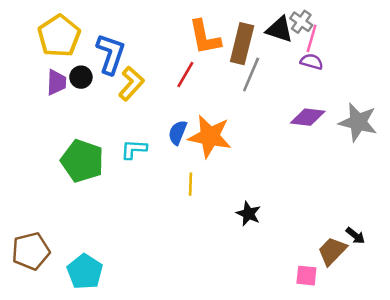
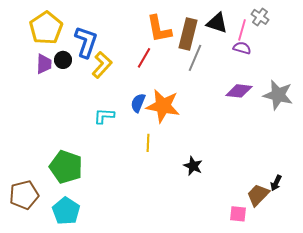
gray cross: (301, 22) -> (260, 17), moved
green pentagon: (82, 161) -> (66, 167), moved
black arrow: (355, 236) -> (276, 183), turned 77

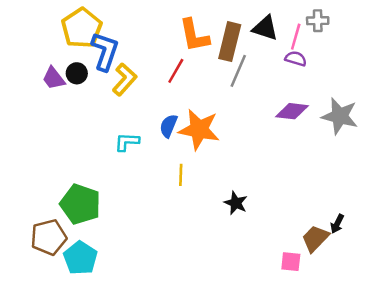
gray cross: (260, 17) -> (318, 21), turned -36
yellow pentagon: (46, 28) -> (82, 28), moved
purple trapezoid: (44, 64) -> (54, 78), turned 140
brown pentagon: (24, 195) -> (49, 237), moved

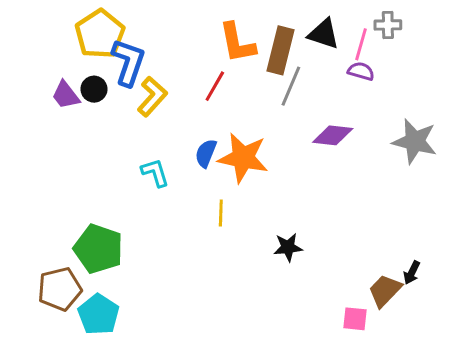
purple diamond: (292, 111) -> (333, 135), moved
cyan L-shape: (127, 142) -> (155, 173), turned 70
black star: (236, 203) -> (288, 247), turned -30

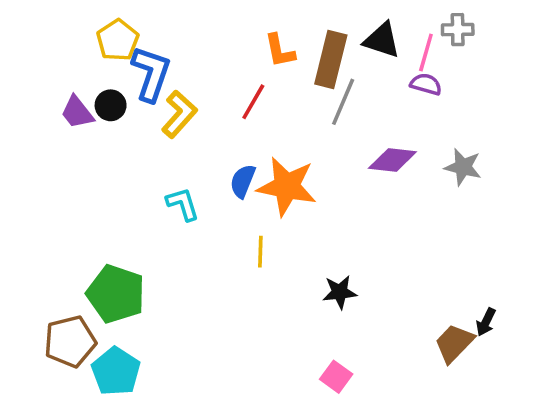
yellow pentagon: (100, 34) -> (118, 40), size x0.7
orange L-shape: (237, 43) -> (280, 51), size x0.7
gray star: (415, 141) -> (463, 167), moved, size x0.7
pink square: (355, 319) -> (336, 377), moved, turned 30

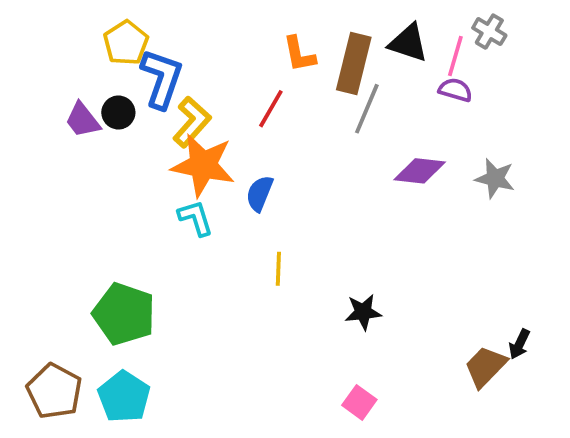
gray cross: (458, 30) -> (489, 32), turned 32
orange star: (287, 186) -> (203, 165), moved
brown pentagon: (70, 341) -> (54, 391), moved, turned -30

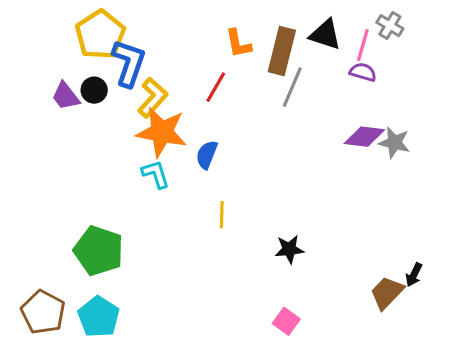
yellow pentagon: (126, 43) -> (100, 35), size x1.4
purple diamond: (420, 171) -> (364, 137), moved

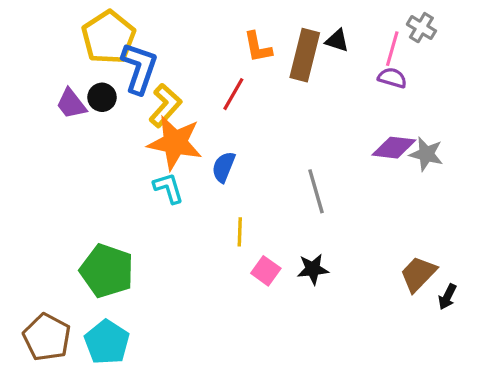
black triangle: (325, 35) -> (337, 41), moved, size x0.7
gray line: (292, 87) -> (316, 191), moved, turned -39
brown trapezoid: (387, 293) -> (418, 274), moved
pink square: (286, 321) -> (266, 271), moved

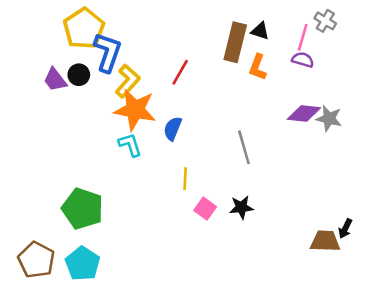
orange L-shape: (258, 47) -> (258, 67), moved, turned 32
brown trapezoid: (418, 274) -> (325, 241), moved, turned 48

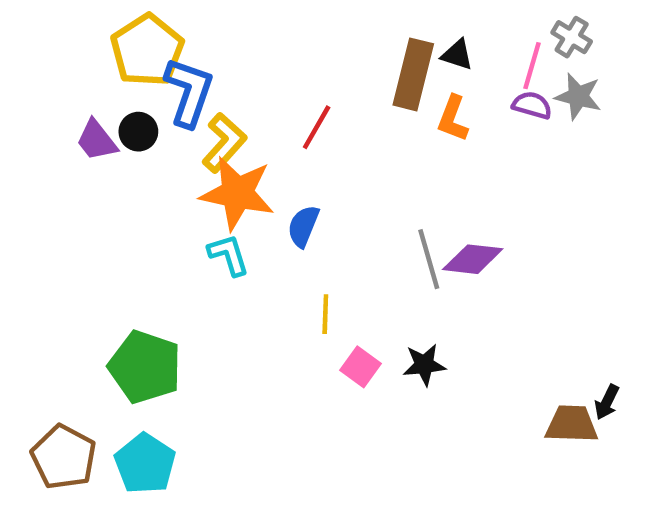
purple diamond: (304, 114) -> (473, 259), moved
gray star: (329, 119) -> (578, 96), moved

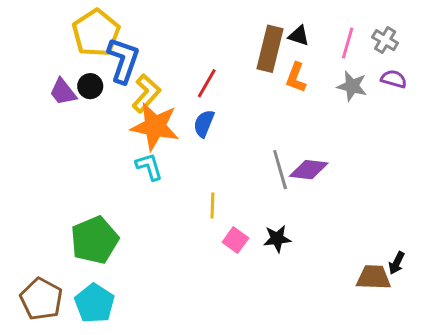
gray cross: (572, 37) -> (385, 40), moved
gray star: (578, 96) -> (352, 86), moved
purple semicircle: (532, 105) -> (394, 79), moved
blue semicircle: (303, 226) -> (204, 124), moved
green pentagon: (145, 367) -> (95, 240), turned 30

